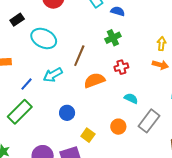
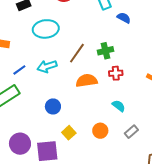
cyan ellipse: (44, 38) -> (46, 29), turned -45
green cross: (113, 38) -> (105, 51), moved
gray rectangle: (149, 121) -> (131, 132), size x0.6

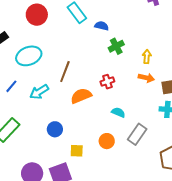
green cross: (105, 51) -> (116, 46), moved
blue line: (19, 70) -> (11, 86), moved
gray rectangle: (131, 132) -> (137, 134), size x1.5
yellow square: (69, 133) -> (77, 151), turned -32

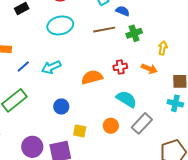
cyan ellipse: (29, 56) -> (60, 25), moved
brown line: (65, 72) -> (104, 30), moved, turned 50
orange arrow: (146, 78) -> (149, 69), moved
blue line: (11, 86) -> (23, 67), moved
cyan semicircle: (118, 112) -> (126, 99), size x1.5

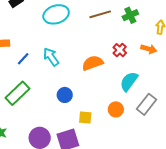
cyan arrow: (51, 67) -> (51, 57), turned 84
red cross: (120, 67) -> (120, 50), turned -32
cyan semicircle: (126, 99) -> (129, 81), turned -80

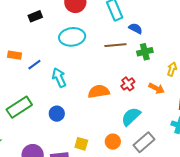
blue line: (23, 59) -> (34, 65), moved
blue circle: (65, 95) -> (57, 114), moved

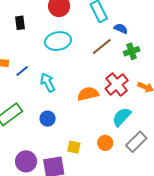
black rectangle: (35, 16) -> (20, 23), turned -72
brown line: (115, 45) -> (102, 47), turned -30
red cross: (128, 84) -> (117, 84), size x1.6

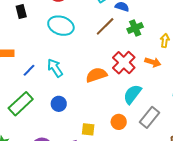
cyan ellipse: (58, 41) -> (61, 26), turned 35
blue line: (22, 71) -> (29, 70), moved

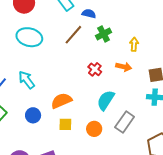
red cross: (124, 63) -> (95, 69), size x0.6
orange semicircle: (96, 75) -> (61, 101), moved
yellow square: (88, 129) -> (65, 124), moved

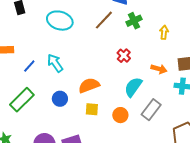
orange arrow: (124, 67) -> (159, 69), moved

